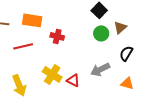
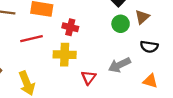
black semicircle: (126, 53) -> (149, 47), turned -112
yellow cross: (52, 74) -> (65, 55), moved, turned -30
red triangle: (73, 80) -> (89, 78), turned 40

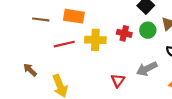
red cross: (70, 27) -> (124, 33), moved
yellow cross: (65, 55) -> (95, 40), moved

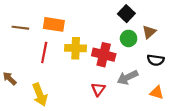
red cross: (124, 33) -> (104, 55), moved, size x1.5
red line: (64, 44) -> (44, 53), turned -66

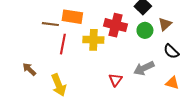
brown line: (20, 28) -> (50, 24), moved
red cross: (104, 55) -> (115, 25), moved
black semicircle: (156, 60) -> (171, 51), turned 35

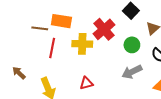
red cross: (115, 25) -> (104, 29), turned 35
green circle: (145, 30) -> (132, 45), moved
red triangle: (115, 80) -> (86, 83), moved, turned 40

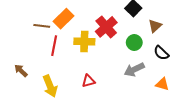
orange rectangle: (61, 21) -> (64, 19), turned -54

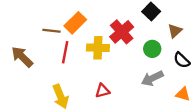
brown arrow: (21, 71) -> (22, 57), moved, size x1.5

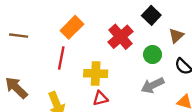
brown line: (51, 31) -> (19, 36), moved
yellow cross: (98, 48) -> (96, 73), moved
brown arrow: (22, 57) -> (16, 88), moved

